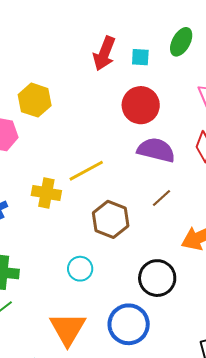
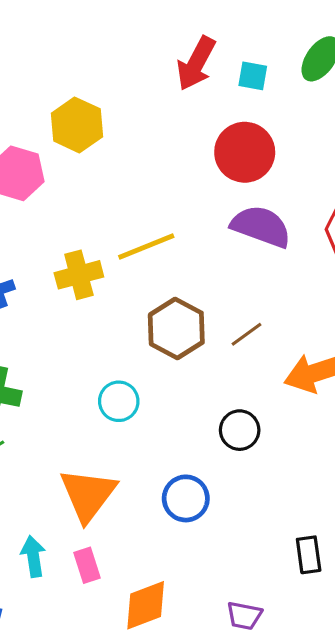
yellow cross: (46, 193) -> (79, 275), turned -32
brown line: (161, 198) -> (246, 334), moved
black circle: (157, 278) -> (240, 430), size x0.7
blue circle: (129, 324) -> (186, 498), size x0.7

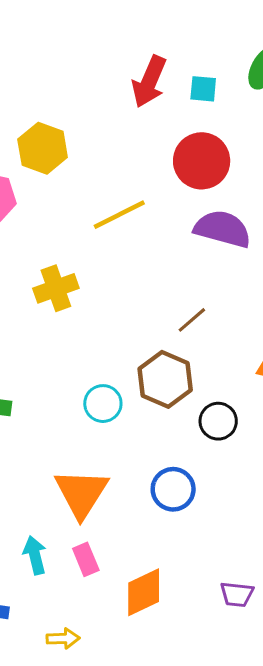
yellow line: (146, 246) -> (119, 215), moved
brown hexagon: (176, 328) -> (165, 379), moved
brown line: (246, 334) -> (192, 320), moved

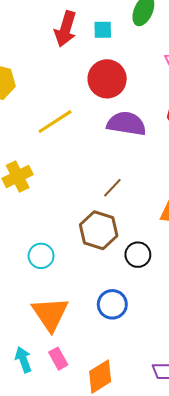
cyan circle: (103, 404) -> (41, 256), moved

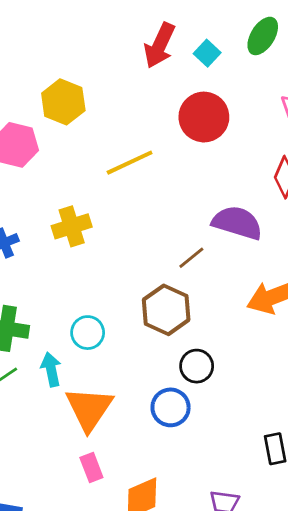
cyan square: (103, 30) -> (207, 53), turned 36
purple semicircle: (126, 124) -> (237, 223), moved
black circle: (138, 255) -> (197, 366), moved
cyan arrow: (23, 360) -> (51, 369), moved

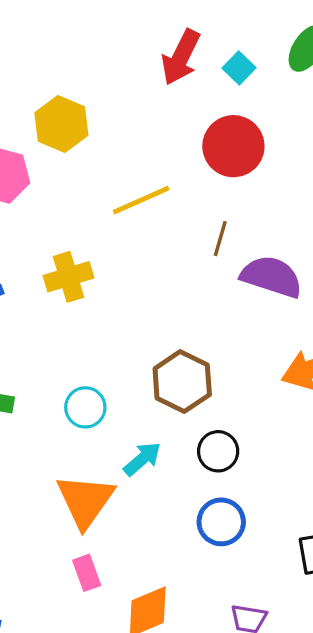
brown line: (191, 258) -> (220, 239), moved, turned -36
cyan arrow: (51, 369) -> (142, 459), moved, turned 60
blue circle: (171, 407) -> (221, 522), moved

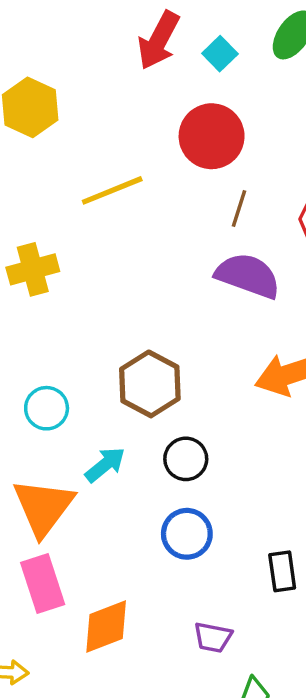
brown line: (220, 239) -> (239, 209), moved
pink rectangle: (87, 573) -> (43, 584), size x1.5

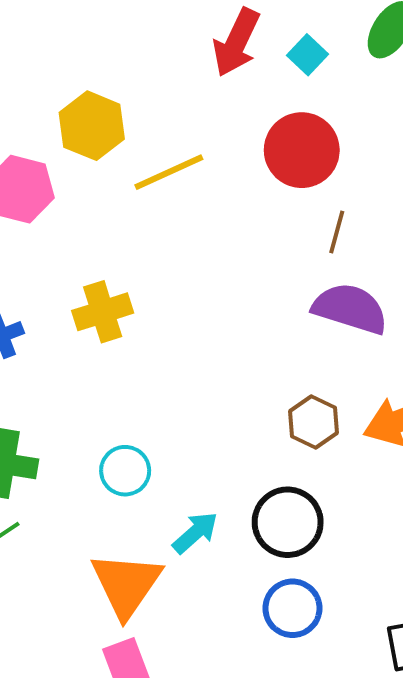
yellow line: (112, 190) -> (169, 172), moved
brown hexagon: (150, 384) -> (313, 422), moved, size x0.7
black circle: (186, 459) -> (288, 522), size x1.4

